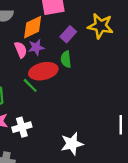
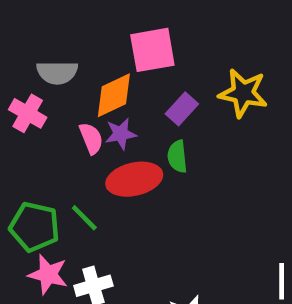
green line: (30, 85) -> (84, 218), moved

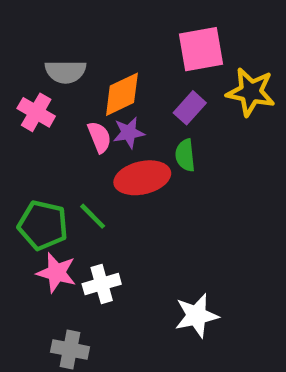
pink square: (152, 50) -> (201, 49), moved

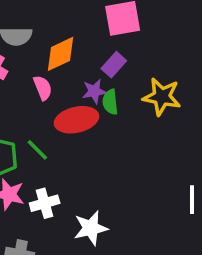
yellow star: (251, 92) -> (162, 97), moved
purple star: (129, 133) -> (94, 91), moved
white star: (197, 316) -> (91, 228), moved

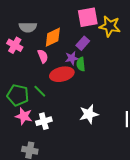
yellow star: (162, 97) -> (110, 26), moved
white star: (91, 228) -> (89, 114), moved

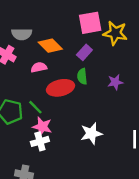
orange diamond: (53, 37) -> (50, 46), turned 70
pink semicircle: (43, 56) -> (39, 67), turned -80
purple star: (72, 58) -> (115, 82), moved
pink star: (24, 116) -> (42, 127), moved

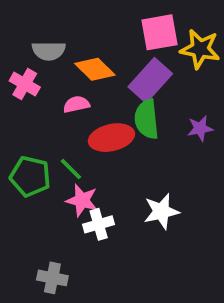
purple rectangle: (84, 52) -> (150, 80), size x1.6
green semicircle: (82, 76) -> (147, 119), size x1.5
white cross: (40, 141) -> (99, 224), moved

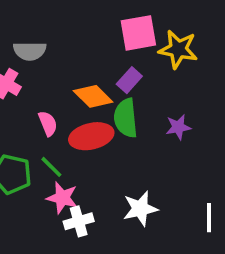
orange diamond: (95, 69) -> (93, 96), moved
purple rectangle: (150, 80) -> (129, 80), size x0.6
pink semicircle: (76, 104) -> (48, 124), moved, turned 80

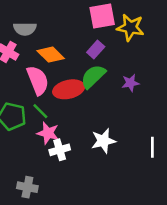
orange diamond: (93, 96) -> (51, 55), moved
green semicircle: (126, 118) -> (93, 76), turned 52
pink semicircle: (48, 124) -> (38, 80), size x1.6

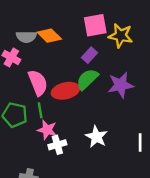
orange diamond: (51, 55) -> (49, 36), moved
purple star: (130, 83) -> (121, 85), size x1.6
green line: (40, 111) -> (40, 110), turned 35
white star: (103, 141) -> (96, 137), turned -30

